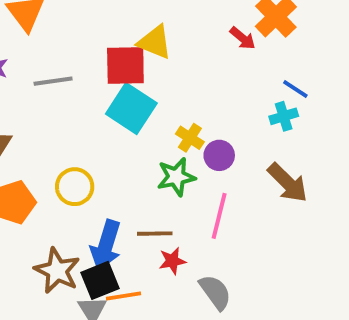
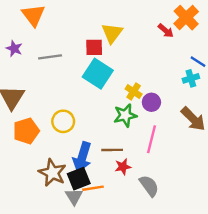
yellow triangle: (155, 42) -> (112, 33), turned 45
red square: (125, 66) -> (94, 47), size x0.7

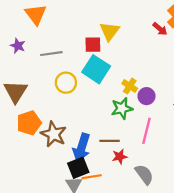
yellow circle: (63, 121) -> (66, 83), moved
brown star: (52, 173) -> (54, 134), moved

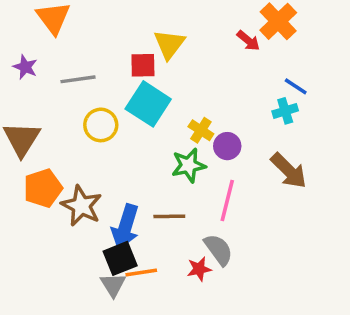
red star: (120, 157) -> (199, 269), moved
gray semicircle: (144, 174) -> (218, 250), moved

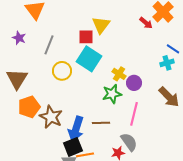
gray line: (78, 79) -> (49, 45), turned -60

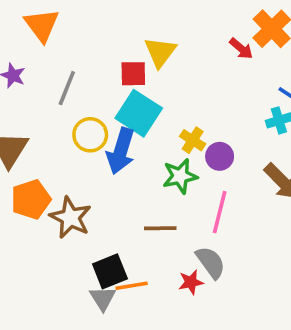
blue arrow: (76, 129) -> (121, 151), moved

